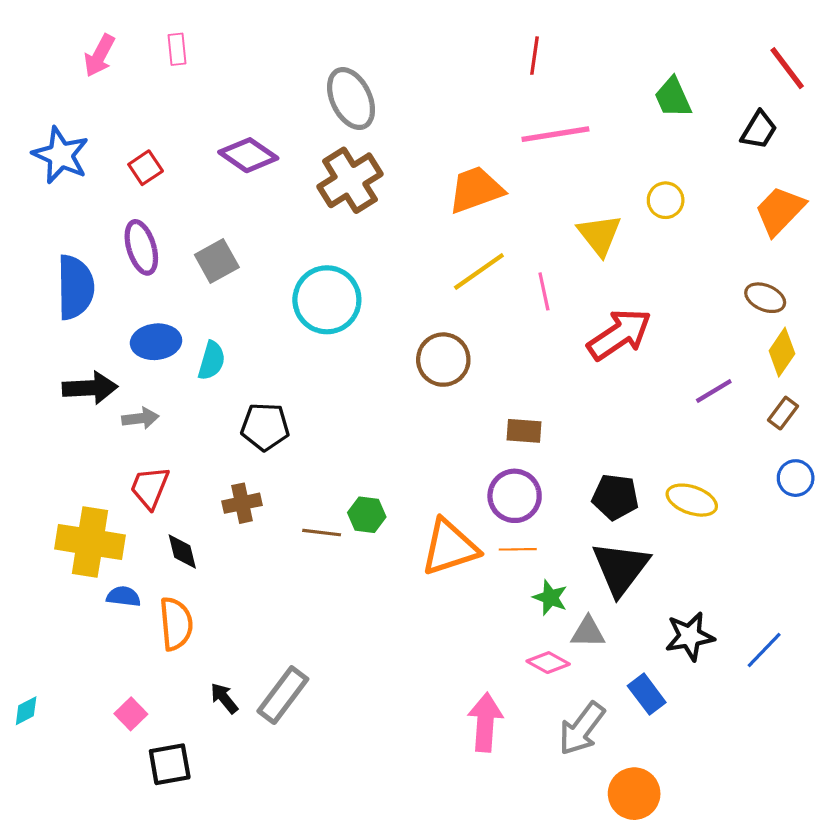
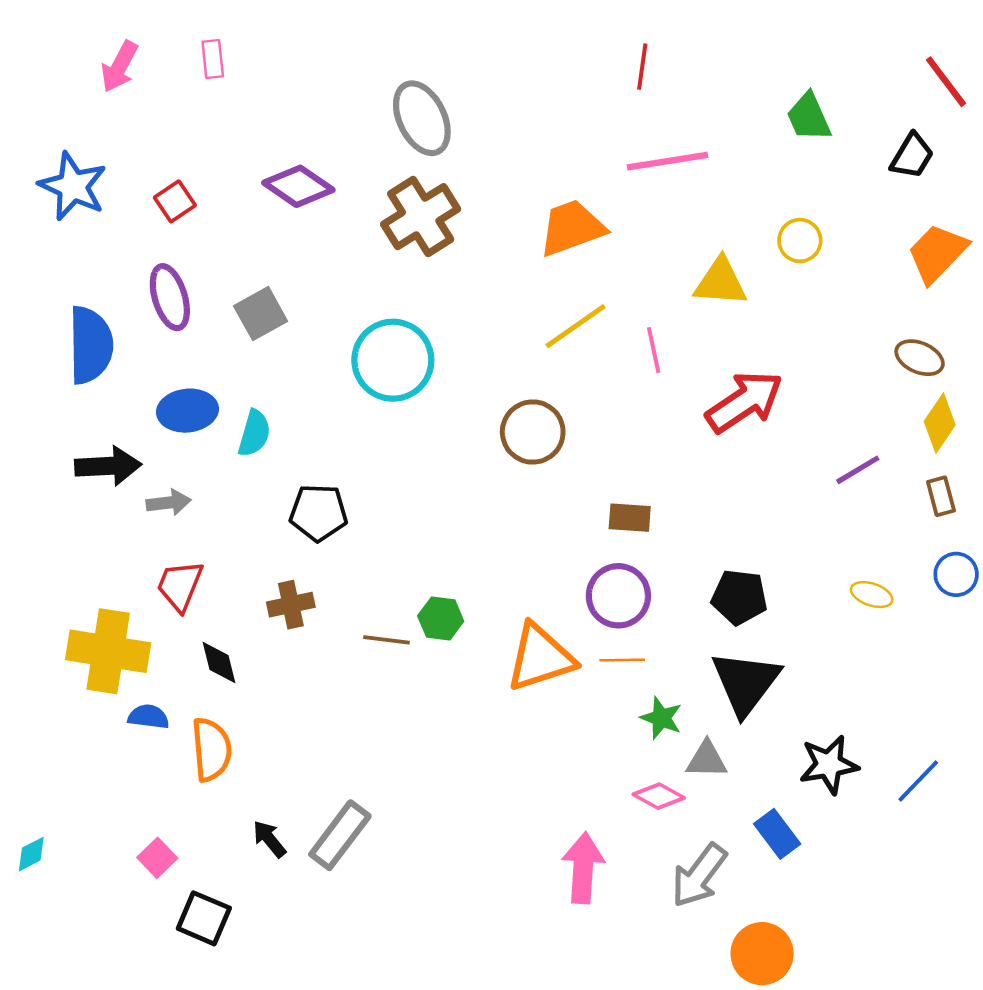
yellow triangle: (600, 235) -> (720, 282), turned -48
brown rectangle: (783, 413) -> (941, 496), turned -52
yellow ellipse: (692, 500) -> (872, 595), moved, size x0.7
black square: (170, 764) -> (204, 918), turned 33

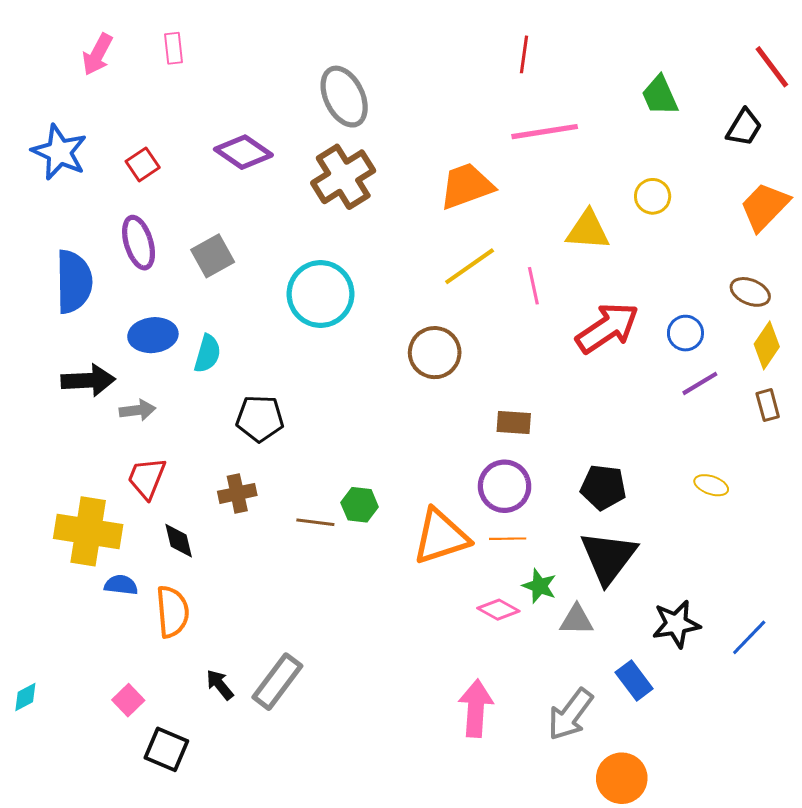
blue circle: (956, 574) -> (685, 333), moved
pink diamond: (659, 796) -> (498, 610), moved

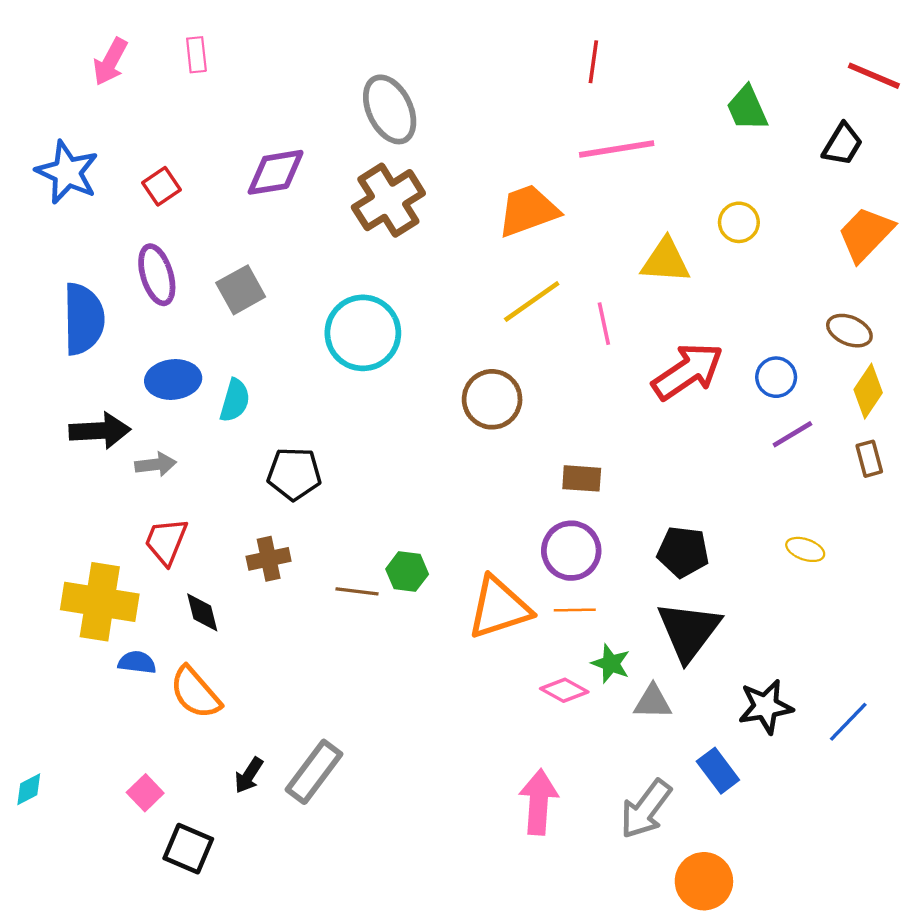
red line: (772, 67) -> (874, 76), turned -30
purple diamond: (243, 152) -> (276, 172), turned -44
orange semicircle: (172, 612) -> (195, 693), turned 144
black arrow: (220, 685) -> (249, 775), turned -108

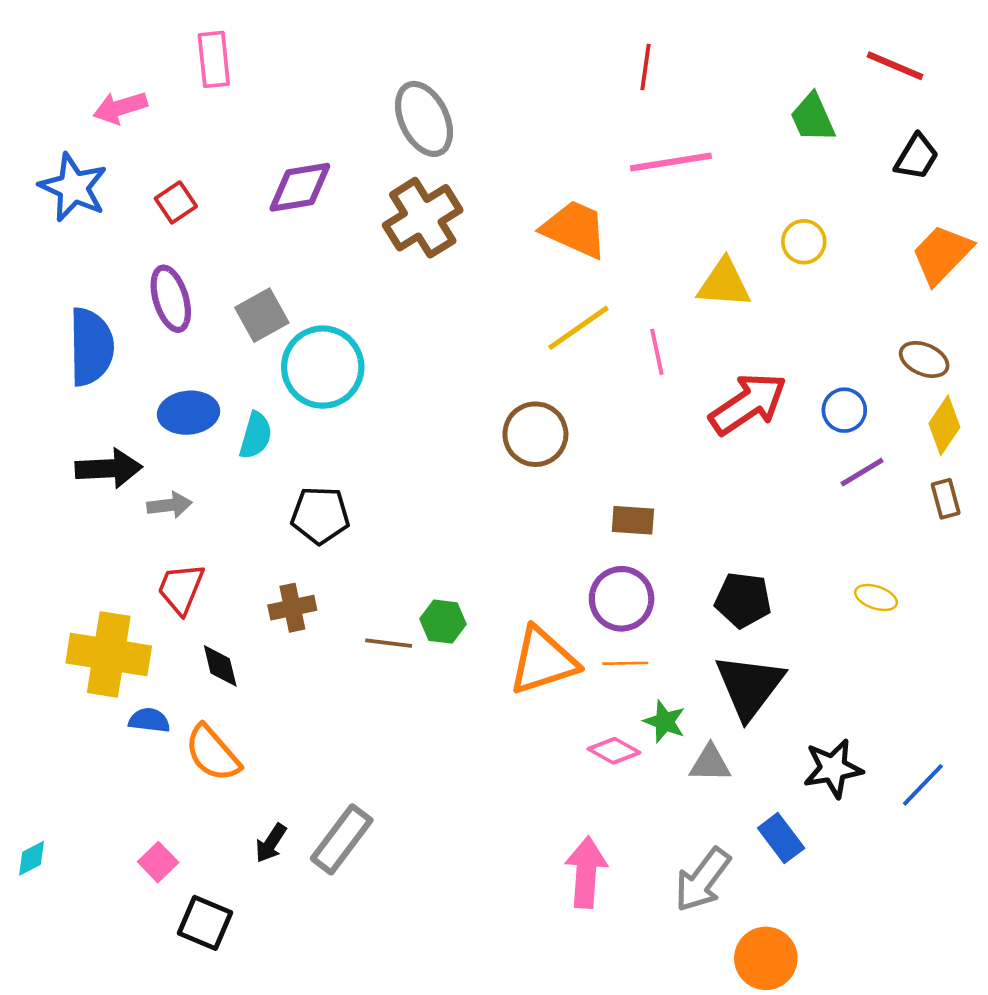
pink rectangle: (196, 55) -> (214, 59), size x1.4
pink arrow: (110, 62) -> (120, 108), moved, turned 45
red line: (874, 76) -> (895, 66), moved
orange trapezoid: (528, 211) -> (575, 229), turned 44
cyan circle: (363, 333) -> (323, 367), moved

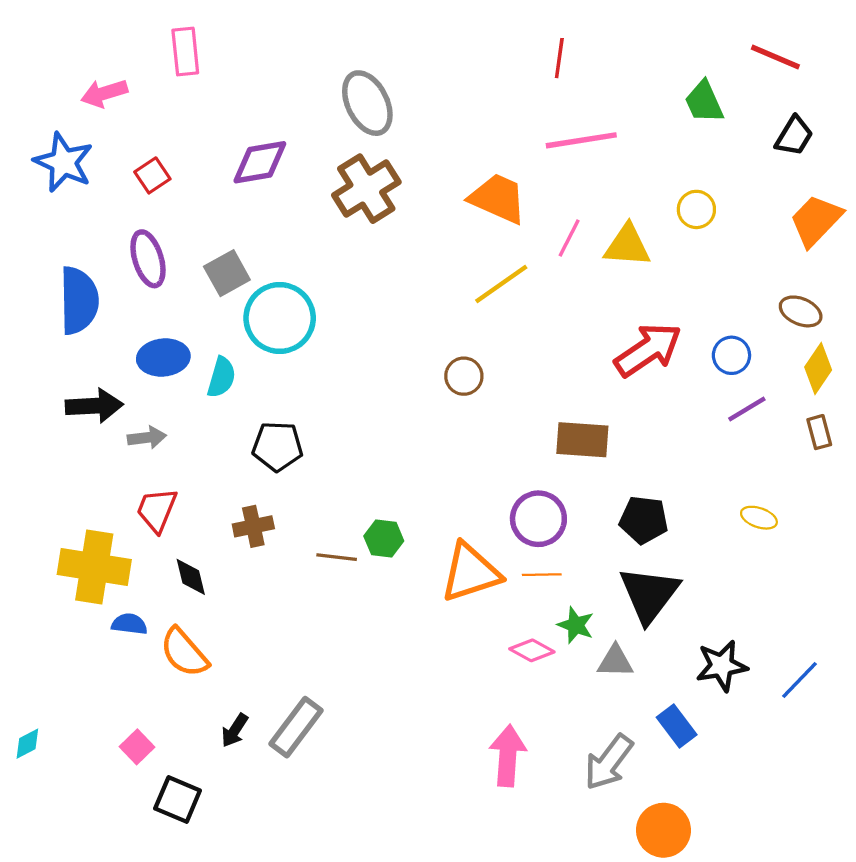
pink line: (657, 352) -> (569, 238), moved, turned 39
brown circle: (535, 434) -> (464, 376), size x0.7
brown rectangle: (633, 520) -> (582, 440), moved, size x1.4

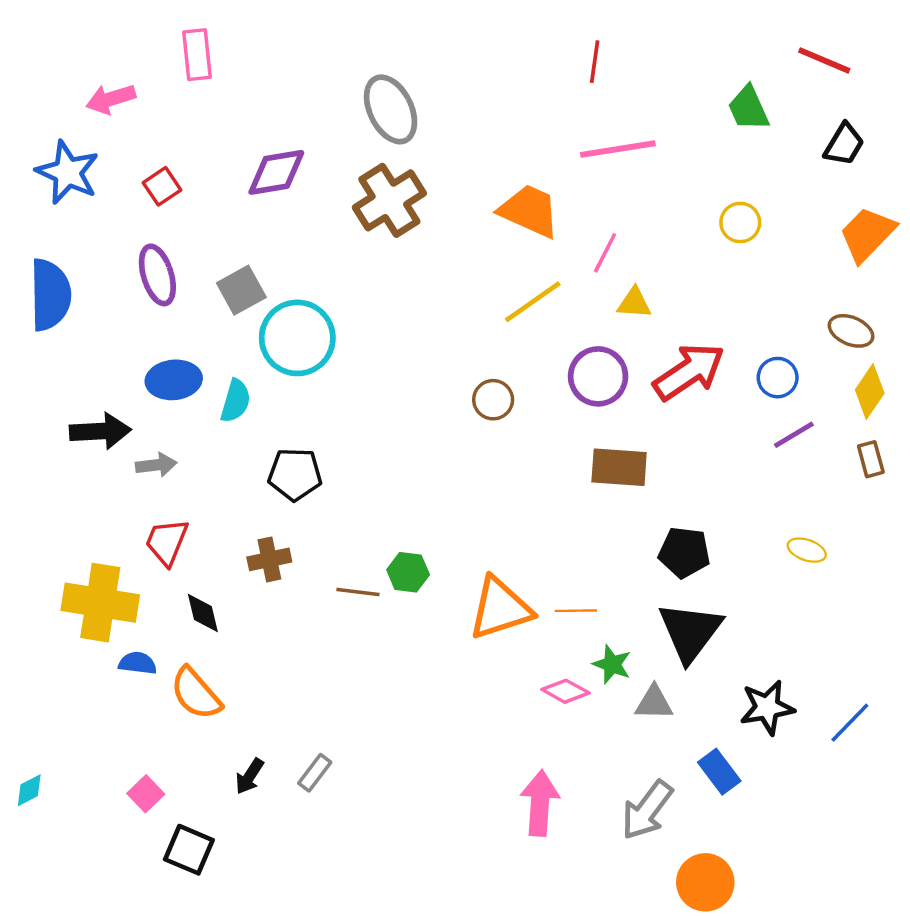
yellow triangle: (627, 246) -> (634, 303), moved, size x0.7
blue semicircle: (79, 300) -> (50, 295), moved
purple circle: (538, 519) -> (598, 376), moved
gray rectangle: (296, 727) -> (315, 773), size x0.6

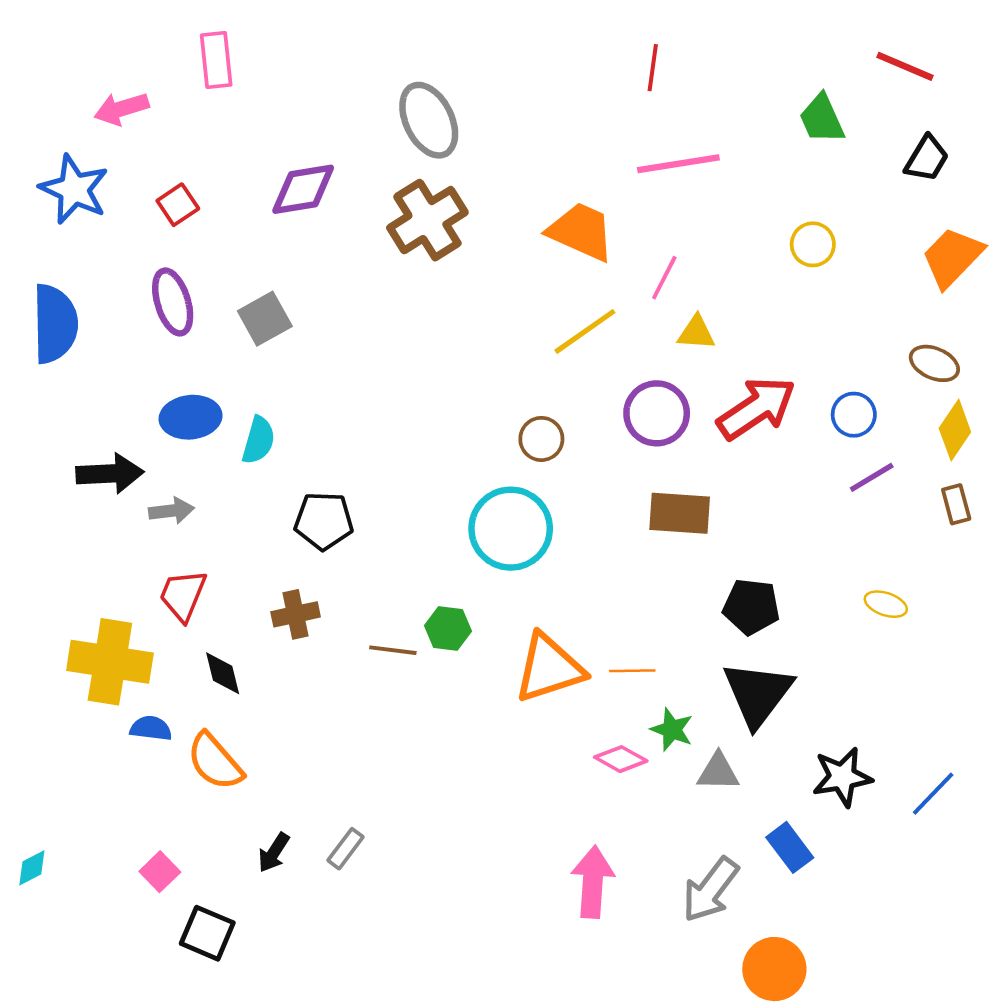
cyan circle: (297, 338) -> (511, 529), moved

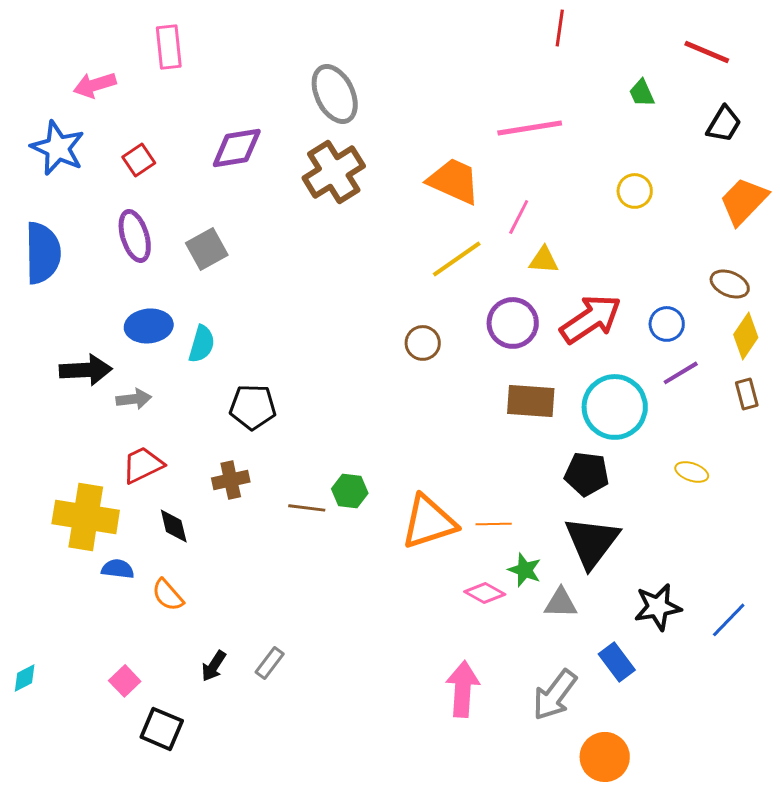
red line: (653, 68) -> (560, 28), moved
green trapezoid: (822, 119) -> (642, 93), size x0.7
cyan circle: (511, 529) -> (615, 407), moved
red trapezoid: (183, 595) -> (143, 465), turned 42
orange semicircle: (215, 762) -> (168, 595), size x0.7

